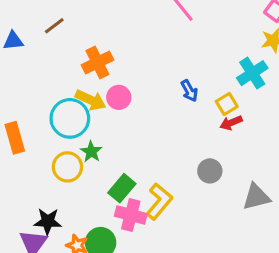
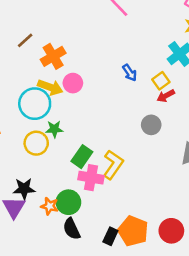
brown line: (54, 26) -> (25, 40), moved
green star: (91, 152) -> (54, 129), turned -30
gray circle: (210, 171) -> (151, 125), moved

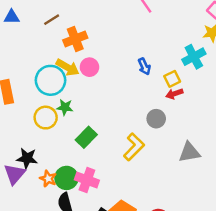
yellow L-shape: (113, 165) -> (134, 147), moved
pink cross: (91, 178) -> (87, 180), moved

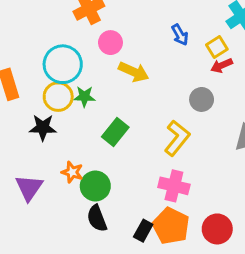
yellow arrow: (68, 67) -> (134, 72), moved
yellow circle: (46, 118) -> (58, 97), moved
black star: (27, 158) -> (43, 127), moved
orange star: (48, 179) -> (72, 172), moved
pink cross: (87, 180) -> (174, 186), moved

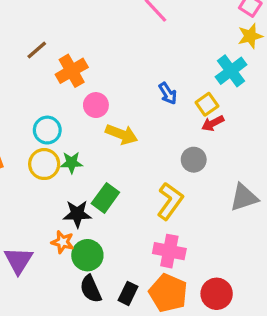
cyan circle: (63, 64) -> (47, 130), size x0.7
black star: (43, 127) -> (77, 214), moved
black rectangle: (143, 231) -> (128, 293), moved

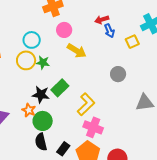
red arrow: (213, 123) -> (102, 20), moved
yellow L-shape: (170, 201) -> (86, 104), moved

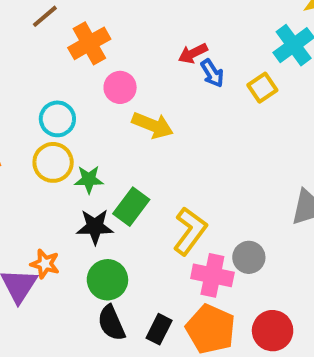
green star: (43, 63) -> (89, 179), moved
gray circle: (118, 74) -> (249, 257), moved
orange star: (29, 110) -> (45, 264), moved

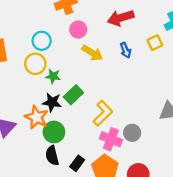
red arrow: (193, 53) -> (121, 18), size x1.6
blue arrow: (212, 73) -> (126, 50), moved
orange star: (45, 264) -> (37, 117), moved, size x1.5

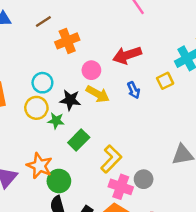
pink circle: (78, 30) -> (91, 70), moved
black star: (52, 102) -> (70, 100), moved

